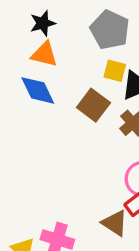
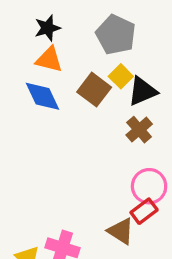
yellow square: (115, 71) -> (121, 76), turned 30
brown square: (93, 105) -> (94, 90), moved

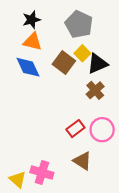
red rectangle: (144, 211) -> (75, 129), moved

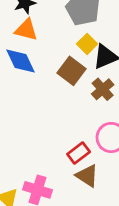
brown square: (64, 63) -> (71, 71), moved
red rectangle: (75, 129) -> (79, 153), moved

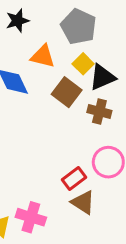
orange triangle: (26, 30) -> (43, 56), moved
brown cross: (103, 89) -> (99, 111), turned -35

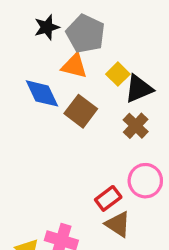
gray pentagon: (79, 27) -> (86, 34), moved
brown square: (67, 92) -> (81, 111), moved
brown cross: (99, 111) -> (136, 126), turned 30

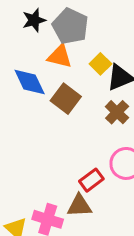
brown triangle: (118, 224) -> (79, 206), moved, turned -36

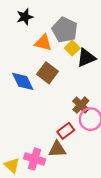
gray pentagon: (70, 26) -> (65, 30), moved
blue diamond: (30, 82) -> (23, 81), moved
brown cross: (117, 112) -> (81, 105), moved

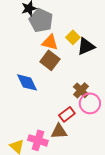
gray pentagon: (65, 30) -> (41, 20), moved
orange triangle: (43, 43) -> (50, 42), moved
blue diamond: (23, 81) -> (27, 82), moved

